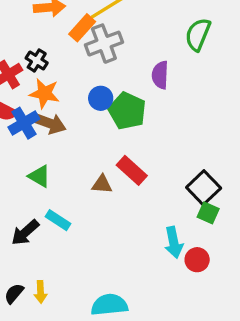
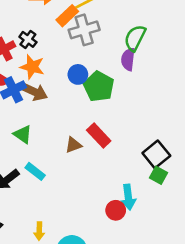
green semicircle: (198, 34) -> (135, 38), moved
brown triangle: (102, 184) -> (73, 145), turned -30
red circle: (197, 260) -> (116, 210), moved
yellow arrow: (41, 292) -> (39, 231), moved

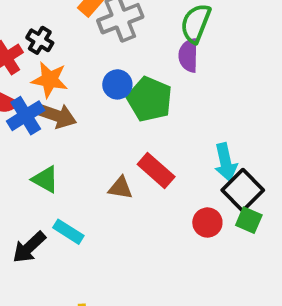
brown triangle: (73, 145) -> (121, 188), turned 36
cyan arrow: (128, 197) -> (226, 162), moved
red circle: (116, 210) -> (207, 223), moved

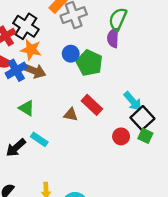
black cross: (40, 40) -> (26, 26), size x1.6
cyan arrow: (226, 162) -> (133, 101), turned -30

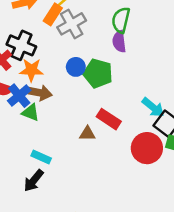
green triangle: (27, 108) -> (31, 113), moved
red circle: (121, 136) -> (147, 148), size x1.6
cyan rectangle: (39, 139) -> (41, 157), moved

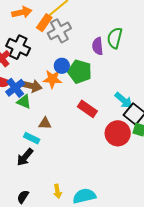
green semicircle: (121, 20) -> (115, 38), moved
orange star: (31, 70) -> (52, 79), moved
brown triangle: (87, 134) -> (45, 123), moved

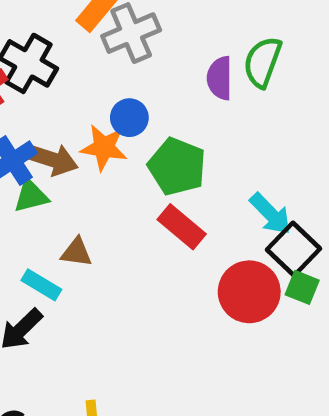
green pentagon: (80, 72) -> (177, 167), moved
green triangle: (24, 102) -> (31, 196), turned -42

